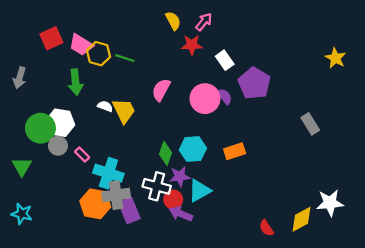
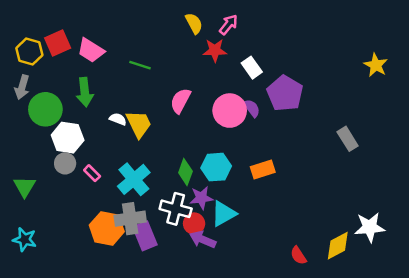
yellow hexagon: (99, 54) -> (29, 52), moved
green circle: (40, 128) -> (45, 109), moved
cyan cross: (108, 173) -> (134, 179), moved, turned 32

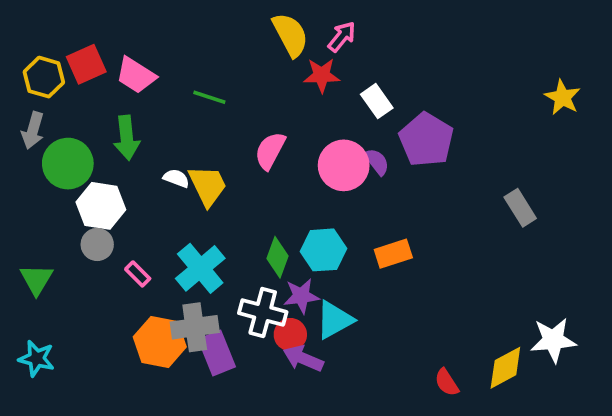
yellow semicircle: (194, 23) -> (290, 35), size x1.4
pink rectangle: (92, 173) -> (138, 274), moved

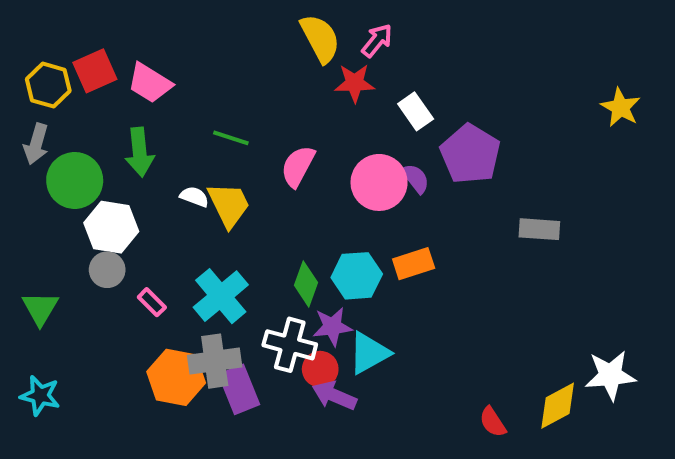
green line: (209, 97) -> (231, 138), moved
gray rectangle: (520, 208) -> (539, 229), moved, turned -54
orange rectangle: (393, 254) -> (414, 264), moved

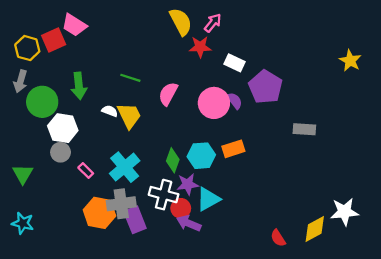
pink trapezoid: (150, 83) -> (74, 25), moved
white rectangle: (416, 111) -> (235, 63), turned -30

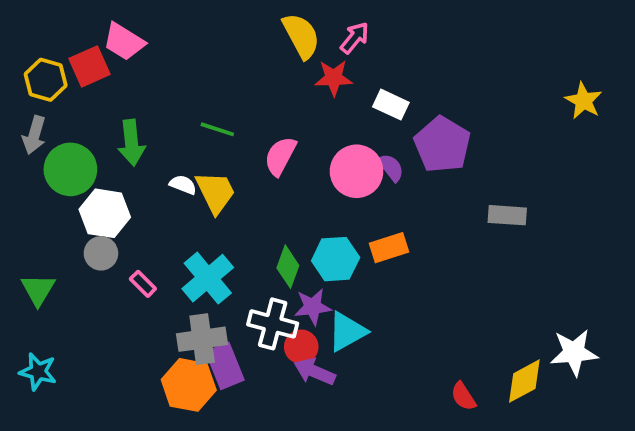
orange hexagon: (99, 213) -> (189, 385), moved

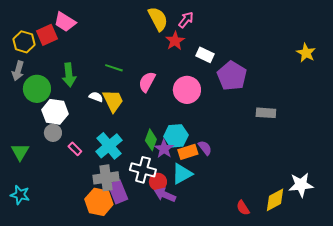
red star: (334, 78) -> (175, 41), turned -30
purple semicircle: (391, 167) -> (205, 148), moved
orange rectangle: (389, 248) -> (188, 152), moved
purple star: (313, 307) -> (164, 149), moved, turned -30

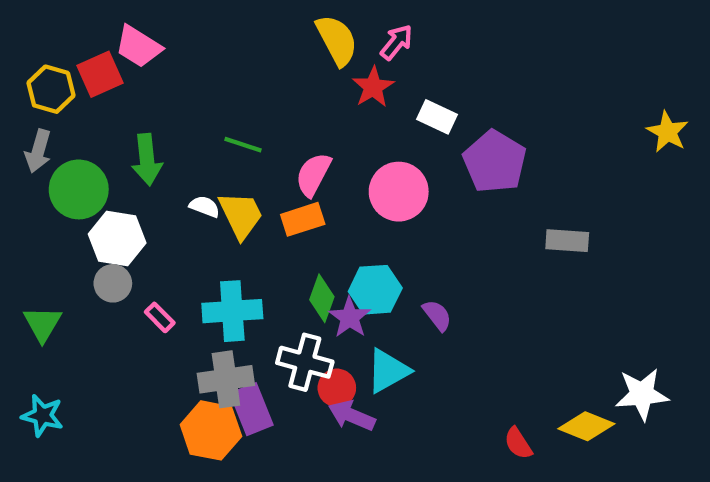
yellow star: (306, 53) -> (667, 132), moved
cyan cross: (109, 146) -> (232, 311), turned 36
orange rectangle: (188, 152) -> (303, 219), moved
yellow diamond: (275, 200) -> (586, 426), turned 50

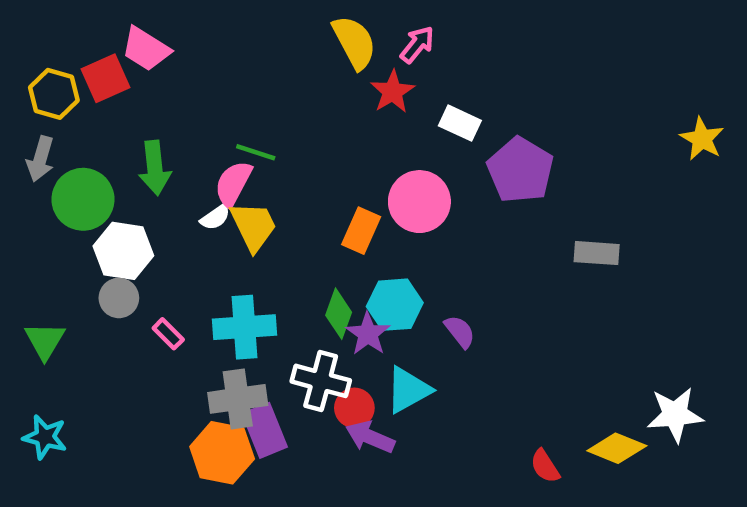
pink semicircle: (313, 175) -> (233, 184), moved
white semicircle: (205, 207) -> (215, 217), turned 124
orange rectangle: (303, 219) -> (361, 231), moved, turned -48

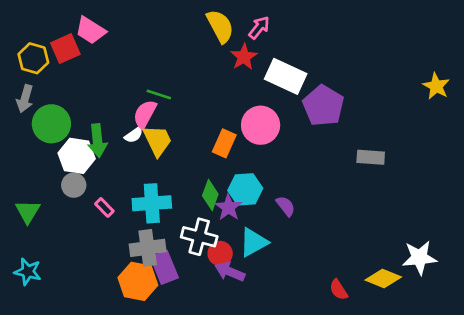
white rectangle: (460, 123) -> (286, 76), size x1.6
green arrow: (155, 168) -> (97, 141), moved

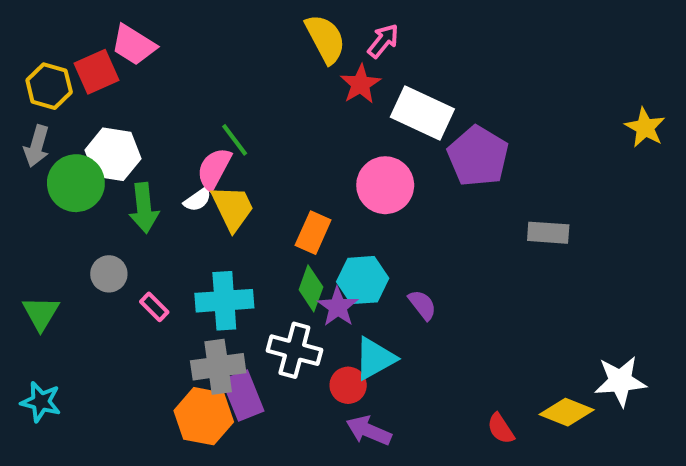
green line: (159, 95) -> (235, 140), turned 35
orange rectangle: (224, 143) -> (313, 233), moved
white hexagon: (77, 156) -> (113, 154), moved
red circle: (220, 253) -> (348, 385), moved
purple arrow: (230, 272) -> (369, 431), moved

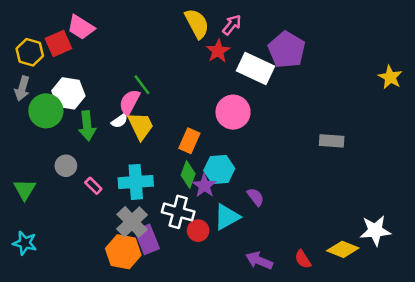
purple pentagon: (478, 156) -> (287, 50), moved
purple semicircle: (422, 305) -> (255, 197), moved
gray cross: (218, 367) -> (132, 222), turned -36
red circle: (348, 385) -> (198, 231), moved
purple arrow: (369, 431) -> (259, 261), moved

